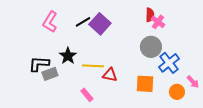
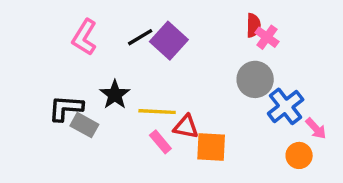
gray rectangle: (50, 74) -> (84, 125), turned 49
pink arrow: (193, 82) -> (316, 128), moved
orange square: (145, 84) -> (211, 147), moved
pink rectangle: (87, 95) -> (160, 142), moved

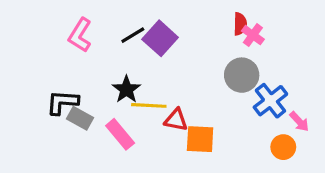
black star: (115, 95) -> (126, 89), moved
pink rectangle: (160, 142) -> (120, 134), moved, size x1.4

